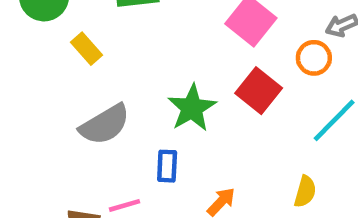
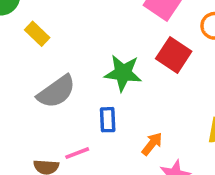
green star: (192, 108) -> (123, 73), turned -30

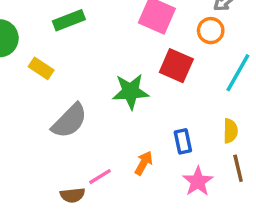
blue rectangle: (108, 120) -> (183, 141), moved
orange arrow: (152, 144) -> (144, 163), moved

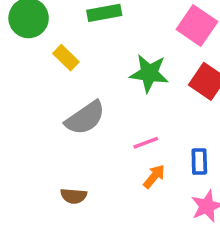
green star: (131, 92) -> (149, 73), moved
pink line: (100, 177) -> (146, 143), moved

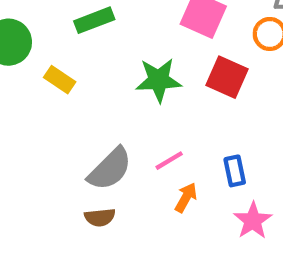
gray semicircle: (85, 118) -> (110, 169), moved
brown semicircle: (74, 196) -> (100, 217), moved

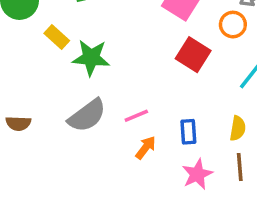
green star: (159, 80) -> (91, 58), moved
brown semicircle: (100, 217) -> (18, 123), moved

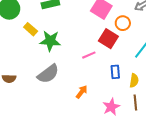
orange circle: (233, 25) -> (123, 23), moved
pink line: (136, 116) -> (89, 55), moved
blue rectangle: (188, 132) -> (115, 72), moved

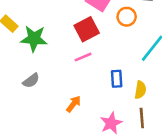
red square: (108, 39) -> (87, 29), moved, turned 30
gray semicircle: (48, 74) -> (31, 81), size x0.6

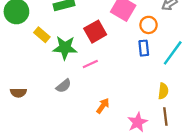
red square: (87, 29) -> (95, 32), moved
pink line: (83, 57) -> (90, 64), moved
blue rectangle: (117, 79) -> (144, 48), moved

